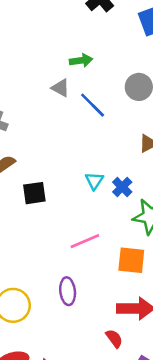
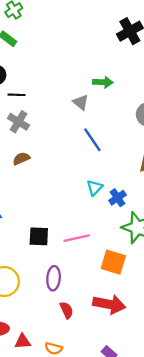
blue line: (93, 105) -> (92, 140), moved
black square: (34, 193) -> (39, 236), moved
red semicircle: (114, 339) -> (67, 310), moved

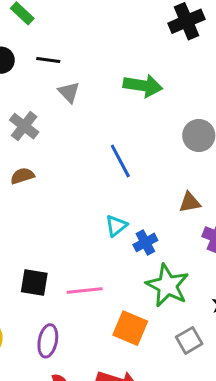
green arrow: (103, 82) -> (143, 86), size x1.4
black line: (16, 95) -> (48, 60), moved
gray triangle: (81, 102) -> (69, 92), moved

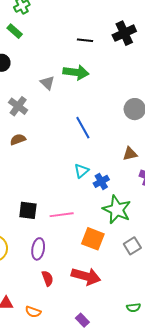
black line: (48, 60) -> (85, 40), moved
green arrow: (143, 86) -> (76, 72), moved

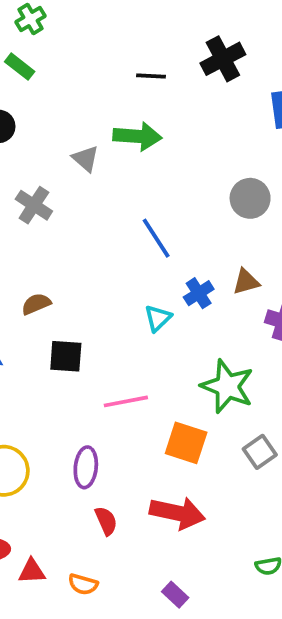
brown semicircle: (18, 139) -> (36, 304), moved
blue cross: (101, 181) -> (199, 293), moved
black square: (28, 210) -> (66, 356), moved

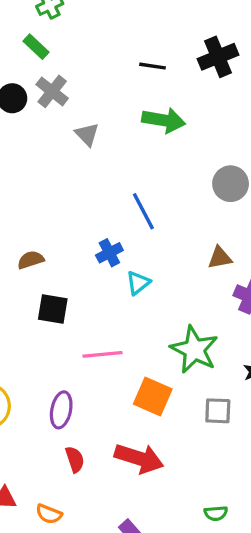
green arrow: (137, 136) -> (164, 120), moved
gray cross: (34, 205) -> (52, 91), moved
blue cross: (199, 293) -> (109, 253), moved
gray square: (260, 452) -> (218, 411), turned 32

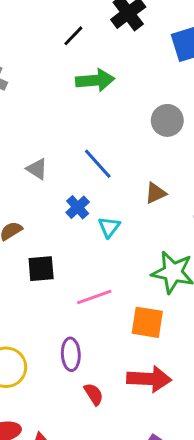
black line: (152, 66) -> (73, 36), turned -40
gray triangle: (87, 134) -> (37, 169), moved
brown triangle: (220, 258) -> (156, 193), moved

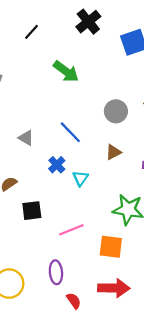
black line: (73, 36) -> (32, 32), moved
green arrow: (95, 80) -> (66, 71), turned 44
gray circle: (167, 120) -> (116, 111), moved

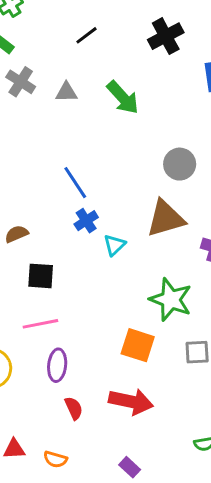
blue line: (70, 132) -> (75, 183), moved
gray triangle: (26, 138) -> (66, 92), moved, turned -42
brown triangle: (113, 152) -> (166, 218), size x1.8
pink line: (71, 230) -> (40, 324), moved

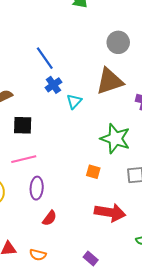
orange square: (138, 345) -> (93, 172), size x0.6
red arrow: (131, 402) -> (110, 212), moved
red semicircle: (74, 408) -> (49, 218), turned 63

